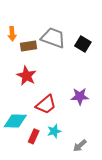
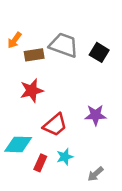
orange arrow: (12, 34) -> (15, 40), turned 40
red star: (26, 76) -> (32, 90), turned 30

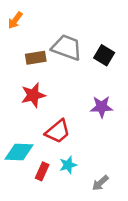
orange arrow: (15, 40) -> (15, 20), moved
purple star: (95, 115) -> (102, 107), moved

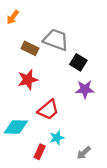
black square: (104, 55) -> (78, 62), moved
brown rectangle: (36, 58) -> (30, 48), turned 35
red rectangle: (42, 171) -> (40, 152), moved

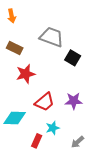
orange arrow: (13, 17) -> (12, 16), turned -48
brown rectangle: (30, 48) -> (15, 48), moved
purple star: (85, 89) -> (74, 101), moved

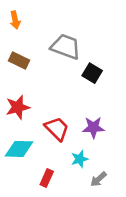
red star: (26, 74) -> (18, 107), moved
red trapezoid: (45, 102) -> (57, 129), turned -95
cyan star: (53, 128) -> (80, 159), moved

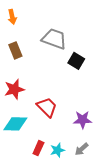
brown rectangle: (19, 61) -> (15, 50), turned 42
purple star: (93, 127) -> (83, 120), moved
cyan star: (80, 159) -> (57, 150), moved

